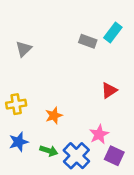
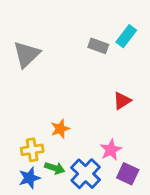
gray triangle: (24, 49) -> (27, 54), size x1.5
yellow cross: (16, 104) -> (32, 150), moved
blue star: (19, 142) -> (29, 178), moved

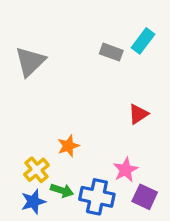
yellow cross: (32, 150) -> (36, 170), turned -30
blue cross: (86, 174) -> (97, 197), turned -32

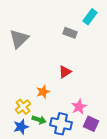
cyan rectangle: (143, 41) -> (90, 17), moved
red triangle: (138, 114) -> (65, 72), moved

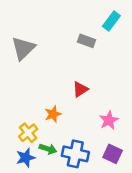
pink star: (79, 107) -> (109, 120), moved

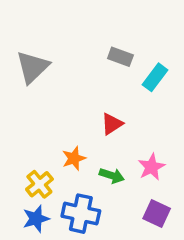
cyan rectangle: (111, 21) -> (155, 77), moved
green arrow: (48, 149) -> (112, 176), moved
blue cross: (75, 154) -> (81, 214), moved

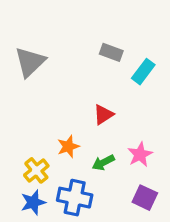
green arrow: (112, 176) -> (103, 162), turned 135

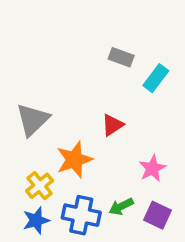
gray triangle: (30, 62) -> (33, 120), moved
orange star: (68, 147) -> (74, 160), size x1.5
green arrow: (103, 162) -> (121, 206), moved

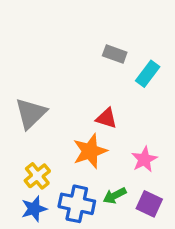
red triangle: (112, 125) -> (106, 118), turned 50
orange star: (74, 160) -> (90, 151), moved

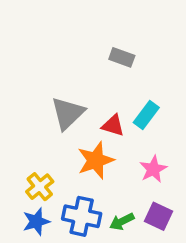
cyan rectangle: (148, 74) -> (146, 115), moved
gray triangle: (31, 113) -> (68, 113), moved
green arrow: (115, 196) -> (122, 222), moved

